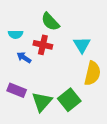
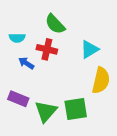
cyan triangle: (82, 45) -> (89, 49), turned 30
green square: (69, 100) -> (76, 109), turned 30

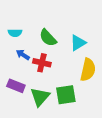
green semicircle: (55, 24) -> (48, 38), moved
red cross: (47, 49) -> (42, 63), moved

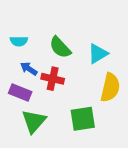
purple rectangle: (16, 86) -> (20, 92), moved
green triangle: (40, 97) -> (34, 121), moved

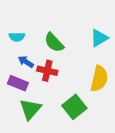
cyan triangle: (98, 54) -> (99, 38), moved
green square: (83, 119) -> (74, 107), turned -30

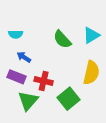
green semicircle: (54, 43) -> (62, 39), moved
red cross: (47, 71) -> (44, 81), moved

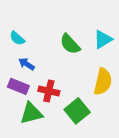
cyan semicircle: (16, 34) -> (17, 38), turned 40
green triangle: (28, 101) -> (31, 113), turned 35

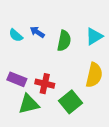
green semicircle: (70, 44) -> (64, 41), turned -126
blue arrow: (27, 64) -> (37, 32), moved

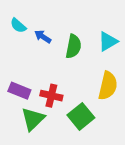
cyan semicircle: (16, 35) -> (18, 26), moved
green triangle: (29, 104) -> (33, 119), turned -30

